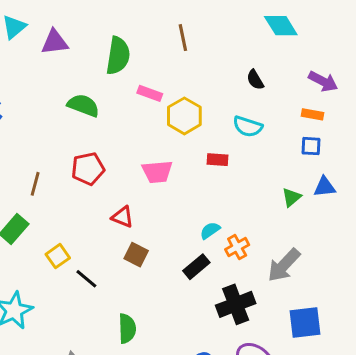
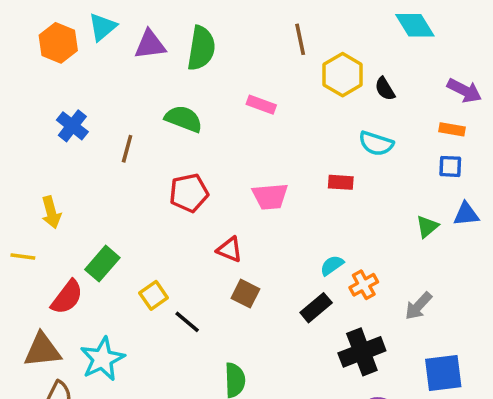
green semicircle: (118, 56) -> (201, 48), moved
yellow hexagon: (184, 116) -> (343, 75), moved
brown line: (35, 184) -> (127, 149), moved
gray arrow: (284, 265) -> (418, 306), size x0.7

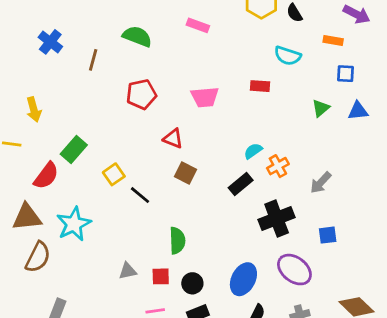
orange rectangle: (452, 129) -> (333, 41), moved
green triangle: (427, 226) -> (321, 108), moved
blue square: (443, 373) -> (328, 235), moved, size x0.6

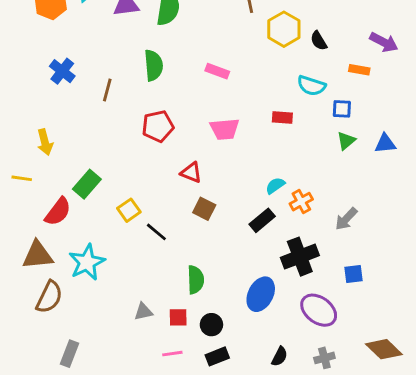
pink rectangle: (198, 25) -> (217, 71), moved
green semicircle: (137, 36) -> (154, 65), turned 64
blue square: (346, 74) -> (342, 109), moved
blue ellipse: (243, 279) -> (261, 294), moved

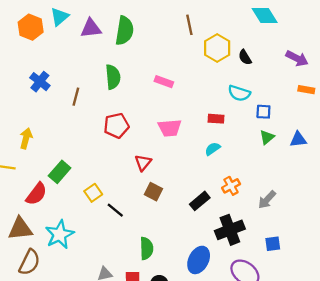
orange rectangle: (359, 70) -> (306, 90), moved
yellow arrow: (45, 142) -> (26, 138), turned -150
red triangle: (191, 173) -> (143, 163), turned 48
cyan semicircle: (275, 186) -> (212, 149), moved

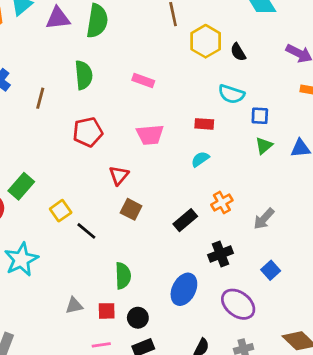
black cross: (230, 230) -> (221, 254), size x0.7
blue square: (273, 244) -> (271, 270), turned -35

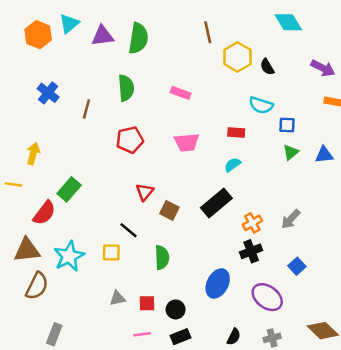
red triangle: (119, 175) -> (145, 192), moved
orange cross: (222, 203) -> (252, 223), moved
yellow square: (61, 211) -> (111, 253), moved, turned 36
black rectangle: (185, 220) -> (216, 203), moved, size x1.4
green semicircle: (123, 276) -> (162, 257), moved

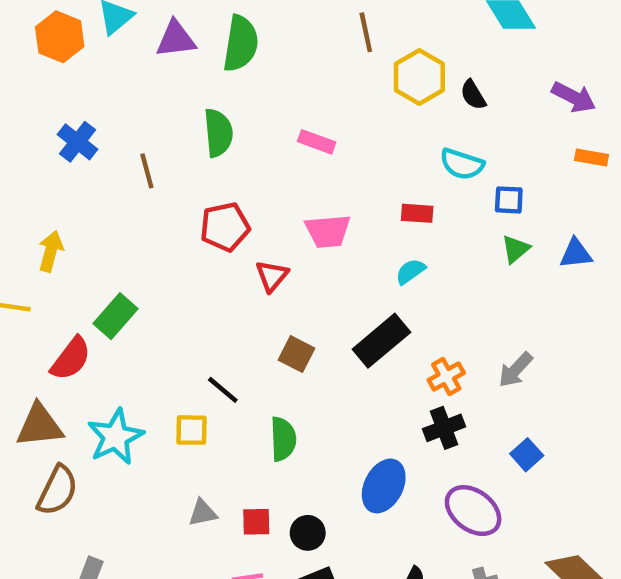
brown line: (86, 109) -> (147, 171), turned -30
red triangle: (145, 192) -> (272, 276), moved

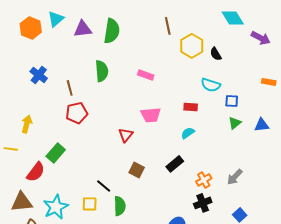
purple arrow: (574, 97) -> (261, 38), moved
red pentagon: (225, 227) -> (77, 113), moved
black rectangle: (381, 341) -> (175, 164), size x0.7
green semicircle: (283, 439) -> (120, 206), moved

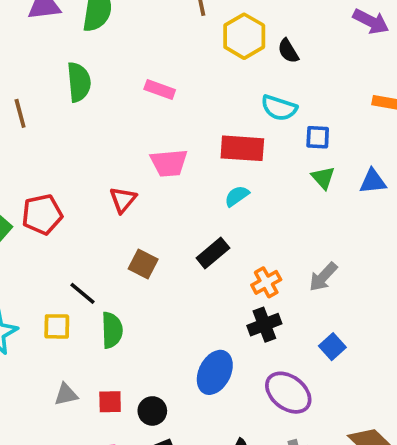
red rectangle: (191, 107) -> (242, 148), size x1.6
red pentagon: (77, 113) -> (42, 214), moved
green triangle: (235, 123) -> (323, 178), turned -32

